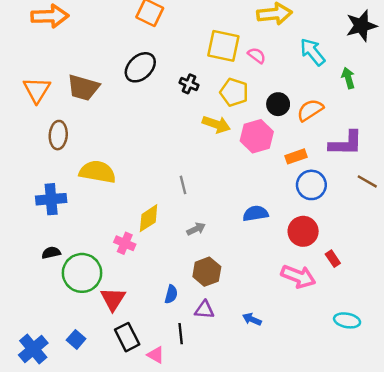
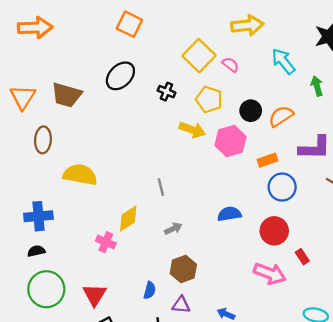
yellow square: (223, 46) -> (199, 56), turned 32
blue cross: (51, 199) -> (38, 216), moved
green circle: (82, 273) -> (46, 289), moved

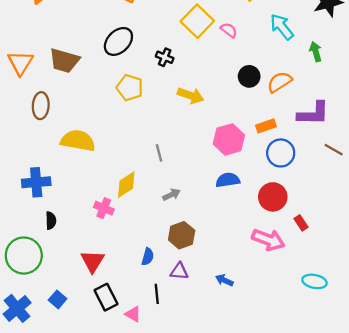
yellow pentagon: (209, 99) -> (130, 88), moved
pink hexagon: (230, 141) -> (229, 139), moved
black semicircle: (36, 251) -> (51, 221), moved, turned 102
green circle: (46, 289) -> (24, 256), moved

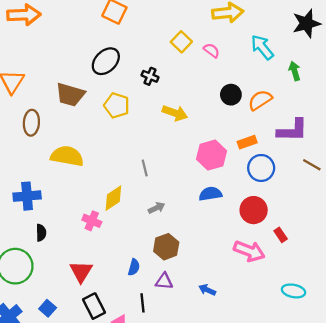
yellow square: (197, 21) -> (181, 42), size x0.7
brown trapezoid: (64, 61) -> (70, 95), moved

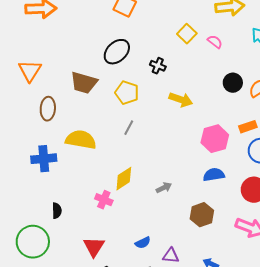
gray line: (145, 168) -> (129, 128), moved, turned 42
blue cross: (27, 196) -> (44, 159), moved
brown hexagon: (166, 247) -> (202, 215), moved
blue semicircle: (134, 267) -> (143, 243), turned 49

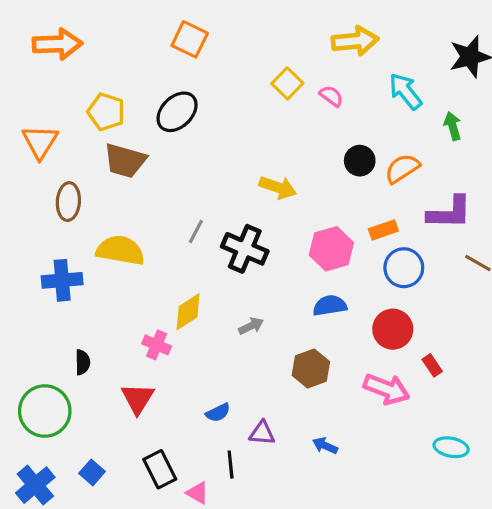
black cross: (158, 66) -> (245, 249), moved, size x1.8
yellow pentagon: (127, 93) -> (106, 112), moved
red triangle: (94, 247) -> (138, 398), moved

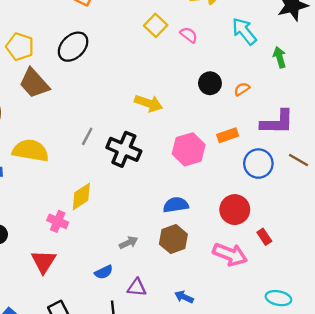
brown trapezoid: (125, 161) -> (34, 83), turned 32
orange semicircle: (402, 169) -> (242, 89), size x0.6
blue circle: (404, 268) -> (258, 164), moved
blue semicircle: (330, 306) -> (176, 205), moved
gray arrow: (251, 326) -> (129, 243), moved

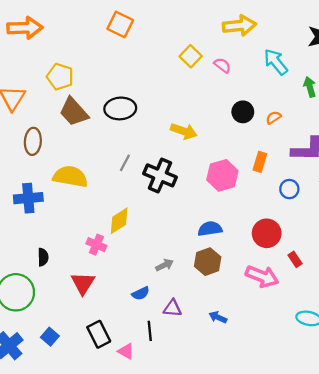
black ellipse: (73, 47) -> (120, 108), moved, turned 40
orange rectangle: (228, 135) -> (260, 162), turned -54
blue circle: (258, 164) -> (289, 189), size x0.7

